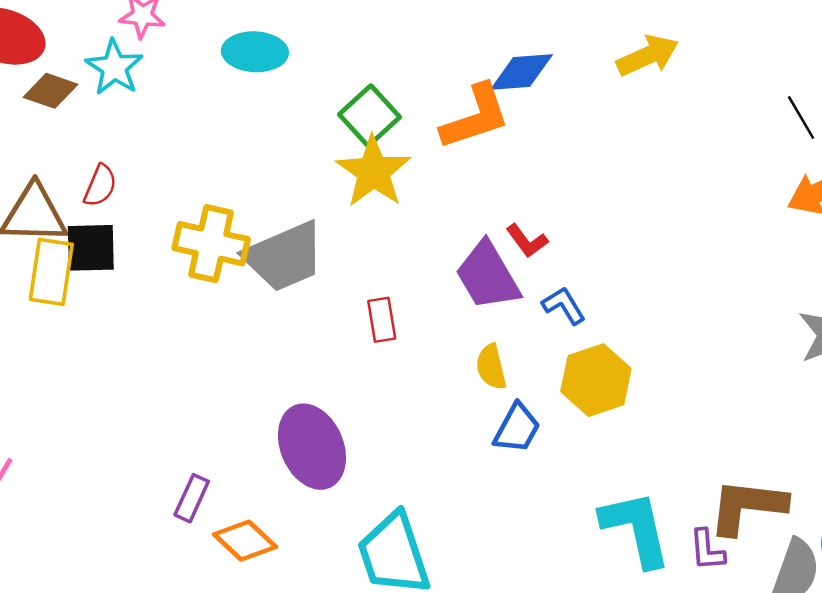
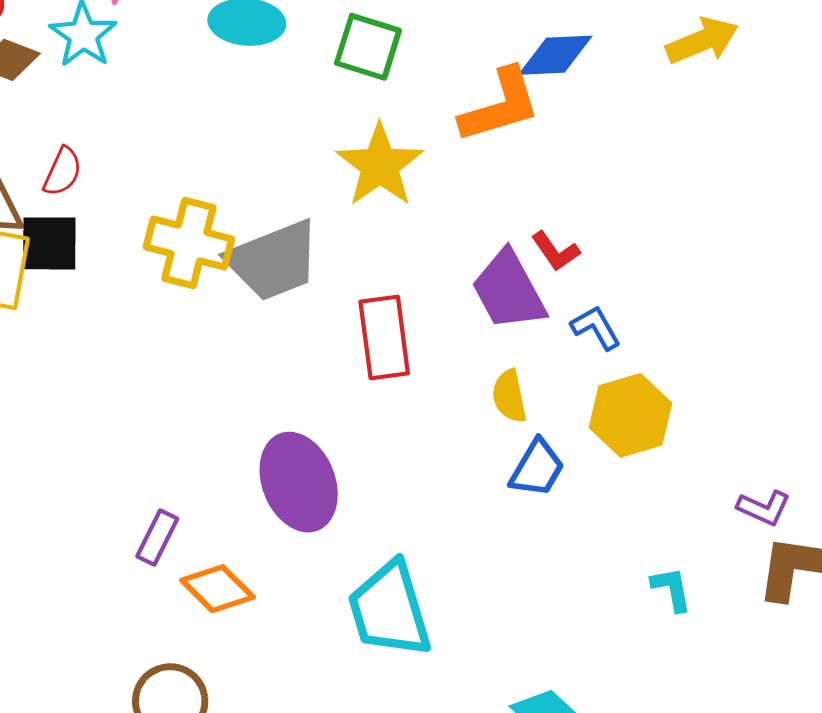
green square: (370, 116) -> (368, 47), moved, turned -32
red rectangle: (382, 320) -> (384, 337), size x1.6
cyan L-shape: (636, 529) -> (672, 589), size x0.5
purple L-shape: (707, 550) -> (764, 508), moved, turned -63

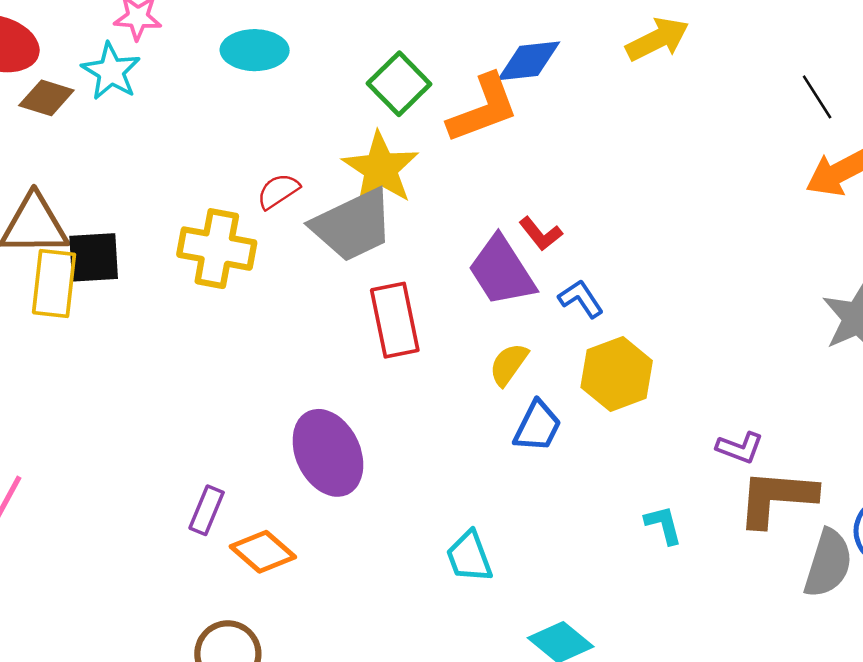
green square: (368, 47) -> (399, 84), moved, turned 32
red semicircle: (62, 172) -> (278, 191), moved, turned -144
gray trapezoid: (273, 261) -> (353, 225), moved
yellow semicircle: (509, 396) -> (509, 364), turned 51
cyan trapezoid: (389, 610) -> (469, 557), moved, size x0.6

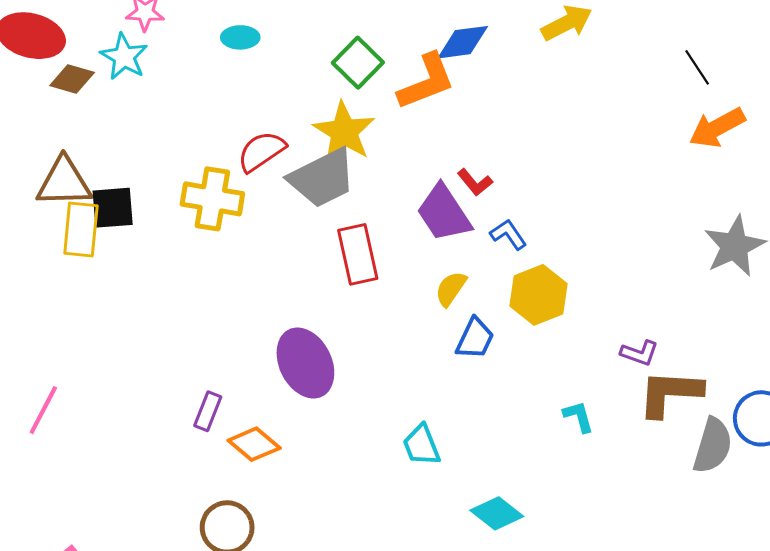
cyan ellipse: (255, 50) -> (240, 37), size x0.7
red semicircle: (278, 191) -> (261, 151), size x1.4

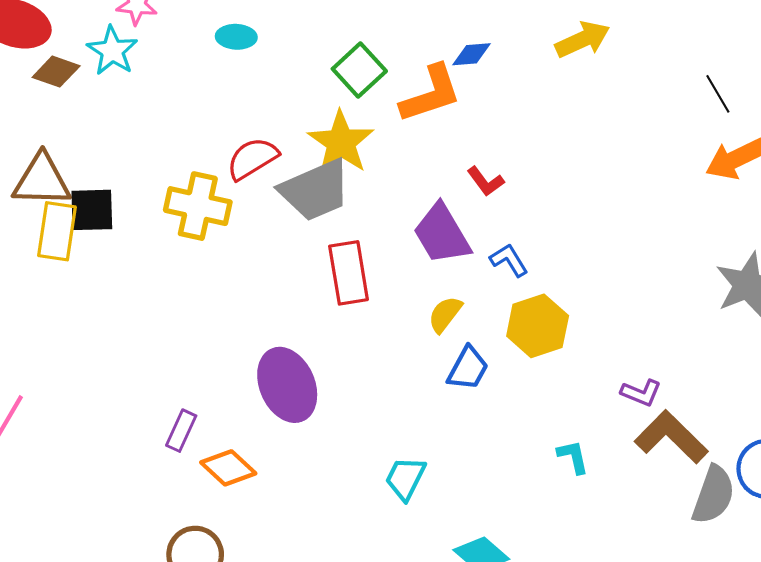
blue diamond: (463, 42) -> (471, 54), size x0.7
red L-shape: (475, 182) -> (485, 181), moved
brown L-shape: (670, 393) -> (671, 437), turned 38
cyan trapezoid: (421, 445) -> (405, 478), turned 45

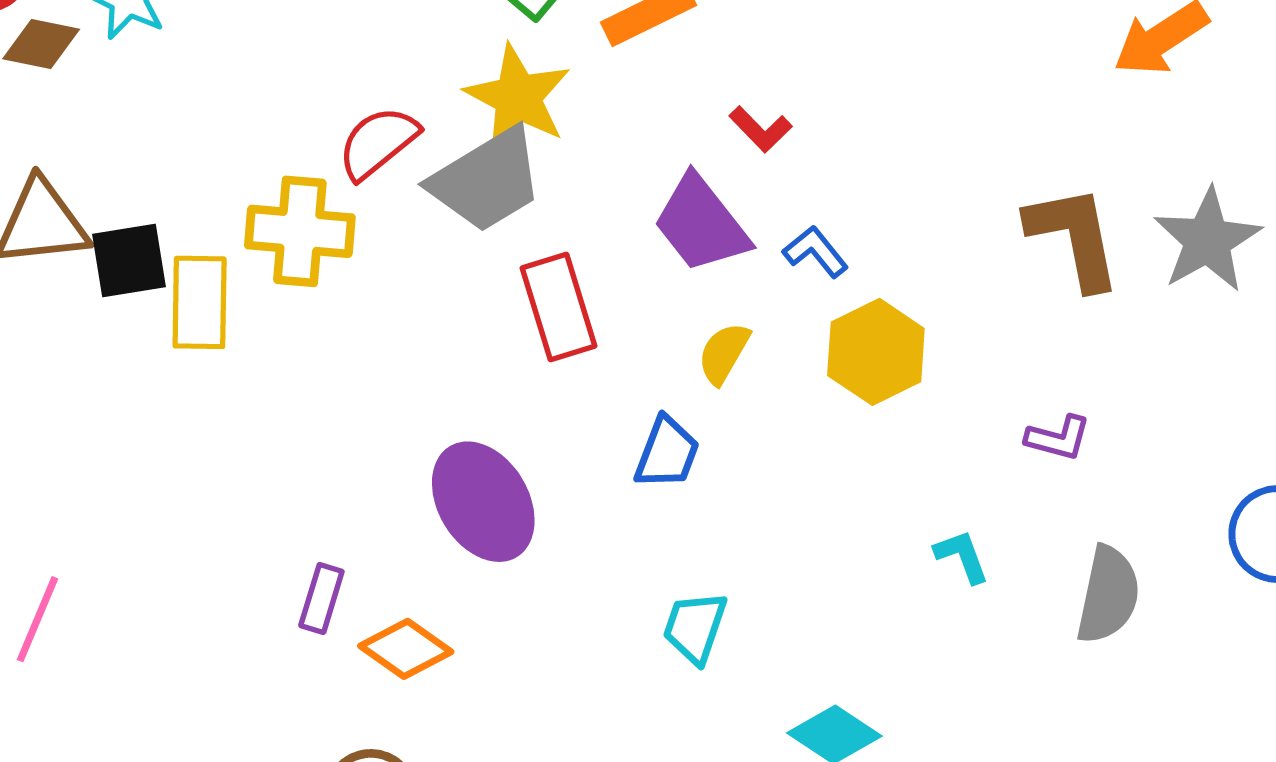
yellow rectangle: (57, 231) -> (200, 302), moved
blue trapezoid: (468, 368) -> (667, 453), moved
brown L-shape: (671, 437) -> (1074, 237), moved, turned 42
gray semicircle: (713, 495) -> (1108, 595), moved

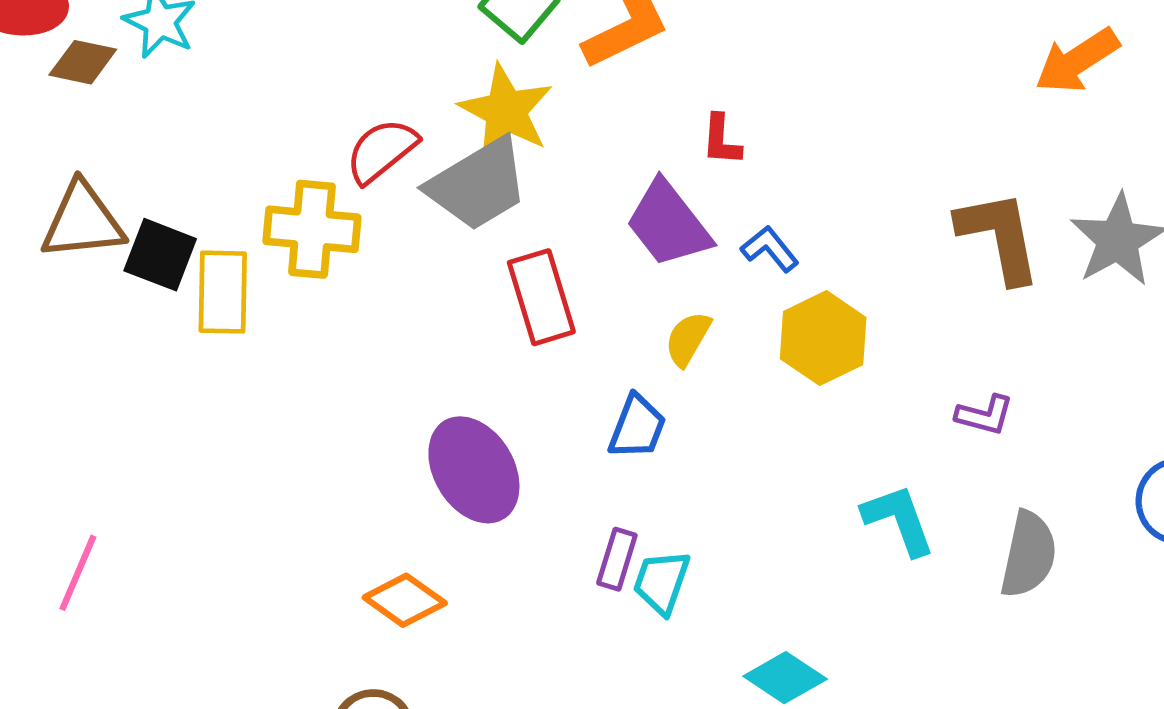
red L-shape: (761, 129) -> (721, 140), turned 48
black square: (129, 261) -> (160, 255), turned 30
cyan L-shape: (962, 556) -> (899, 520), size x1.5
purple rectangle: (321, 599) -> (617, 559), moved

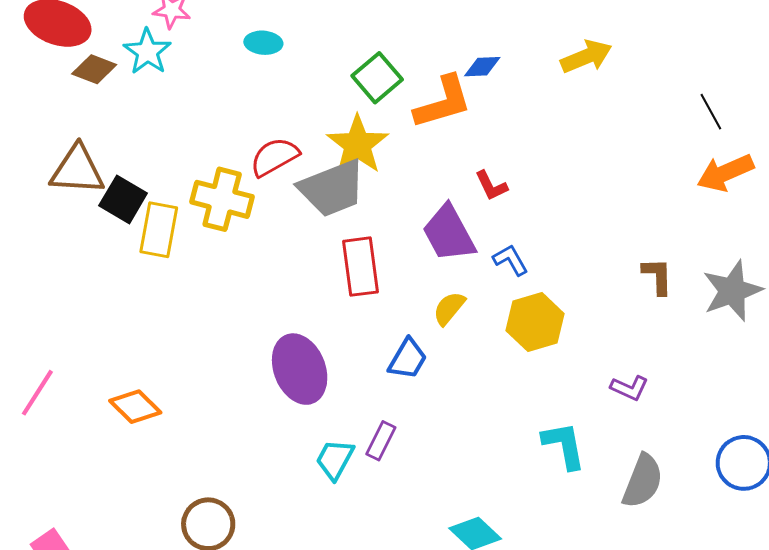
red L-shape: (721, 140) -> (491, 186), turned -39
brown L-shape: (999, 237) -> (657, 276), size x0.6
cyan trapezoid: (661, 582) -> (335, 459), moved
orange diamond: (405, 600) -> (135, 407), moved

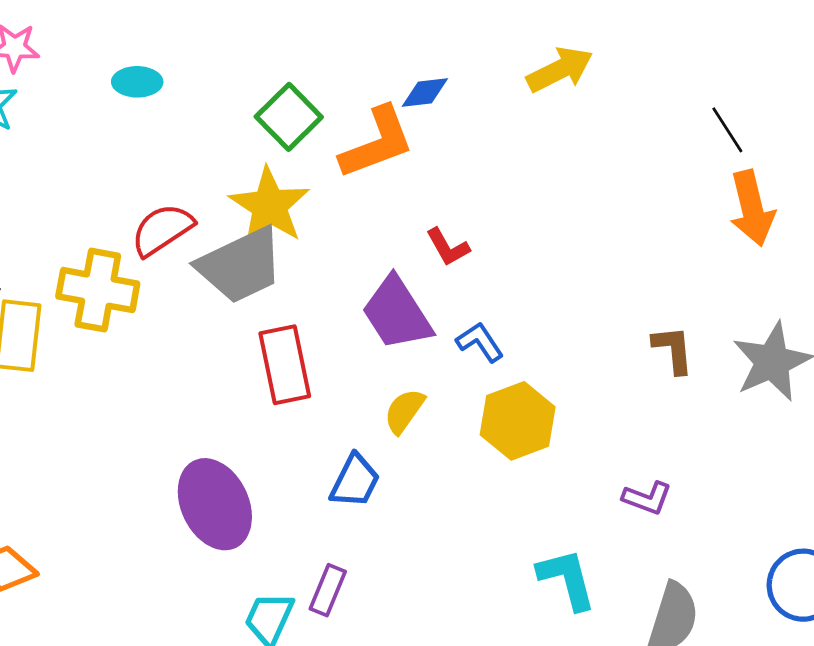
orange arrow: (725, 173) -> (752, 208), turned -76

